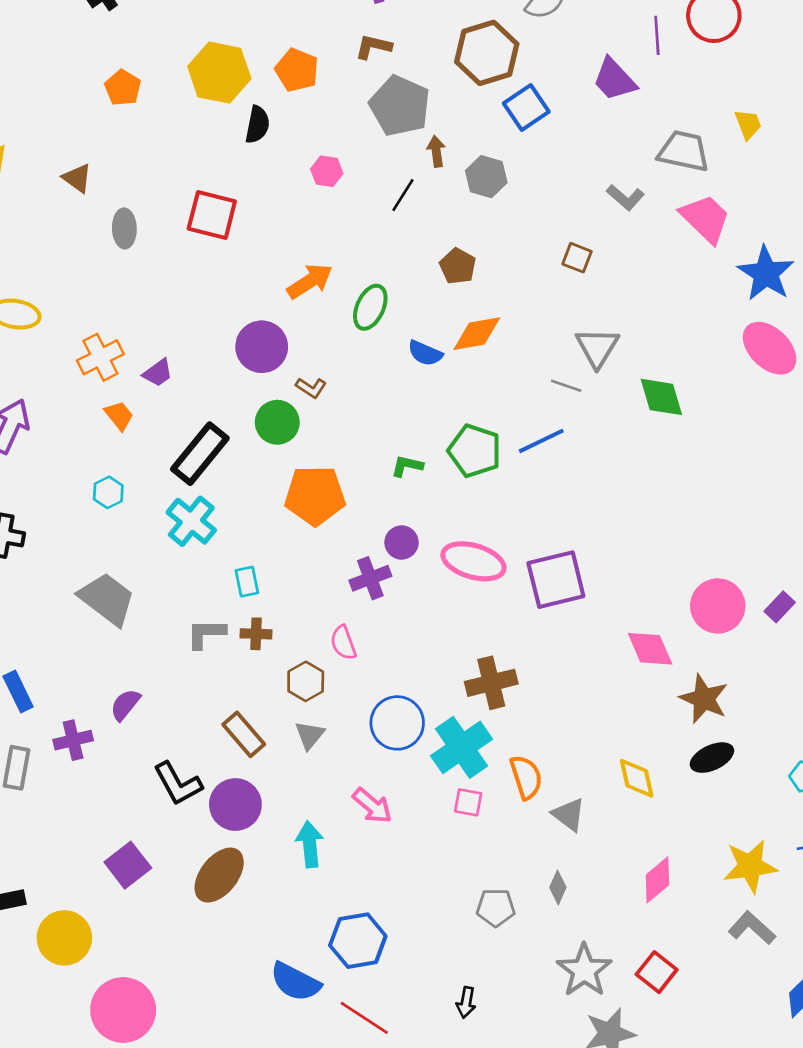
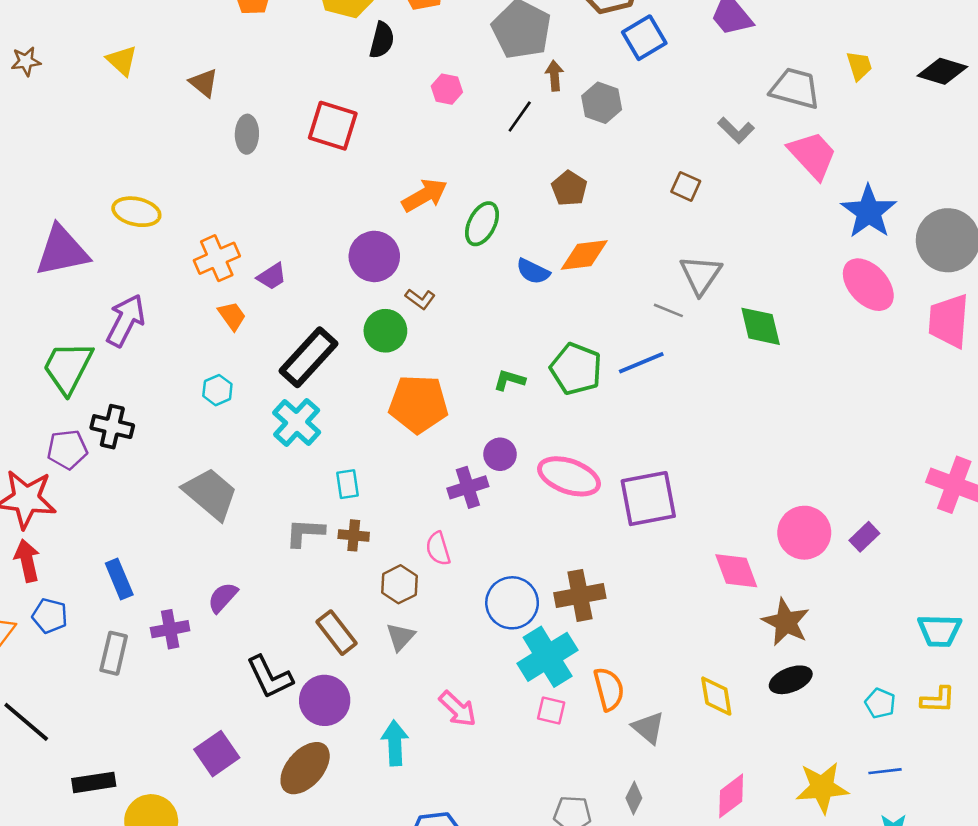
blue circle: (397, 723) -> (512, 603), moved

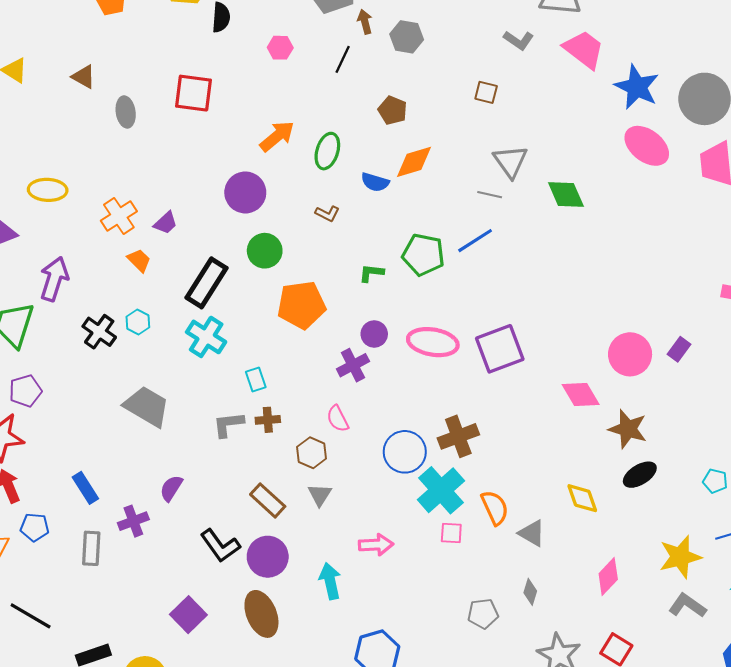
brown L-shape: (420, 299) -> (327, 214), moved
black cross: (112, 427) -> (99, 332), moved, turned 32
pink arrow: (458, 709) -> (376, 545), turned -36
brown ellipse: (305, 768) -> (261, 614), turned -54

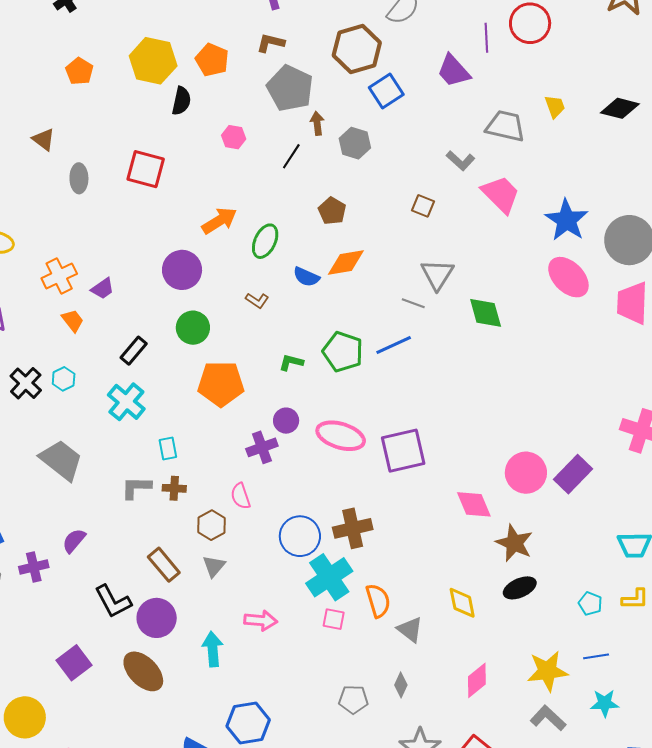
pink trapezoid: (584, 49) -> (501, 194), moved
black rectangle: (206, 283) -> (134, 351), size x0.6
purple rectangle: (679, 349) -> (573, 474), size x1.6
brown ellipse: (261, 614) -> (143, 671), turned -30

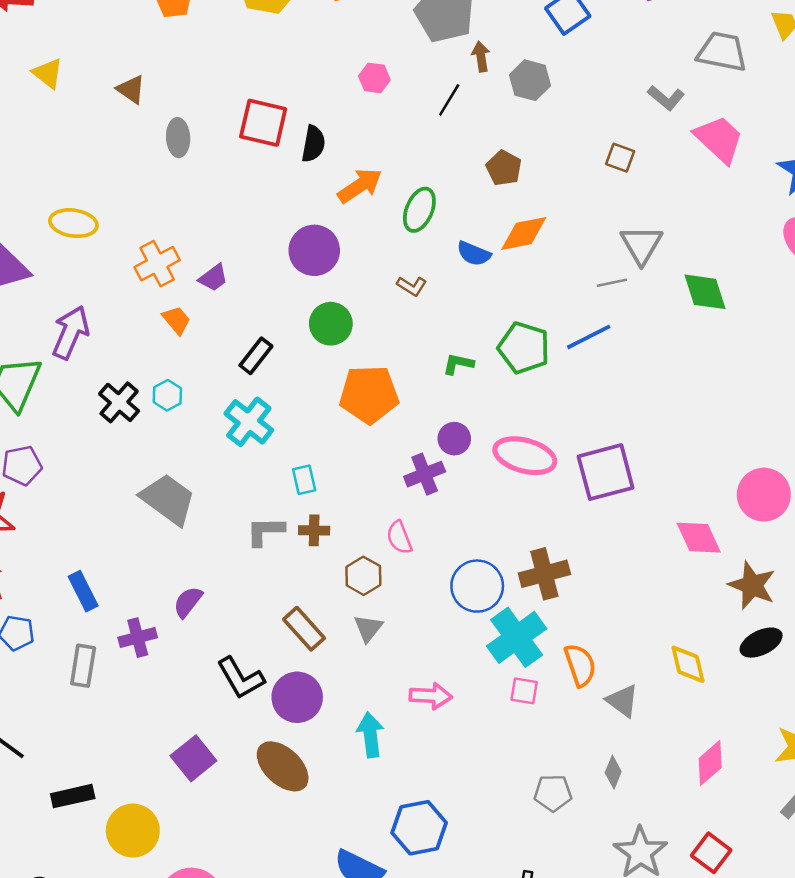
black semicircle: (181, 101) -> (313, 144), moved
gray line: (413, 303) -> (612, 283), turned -30

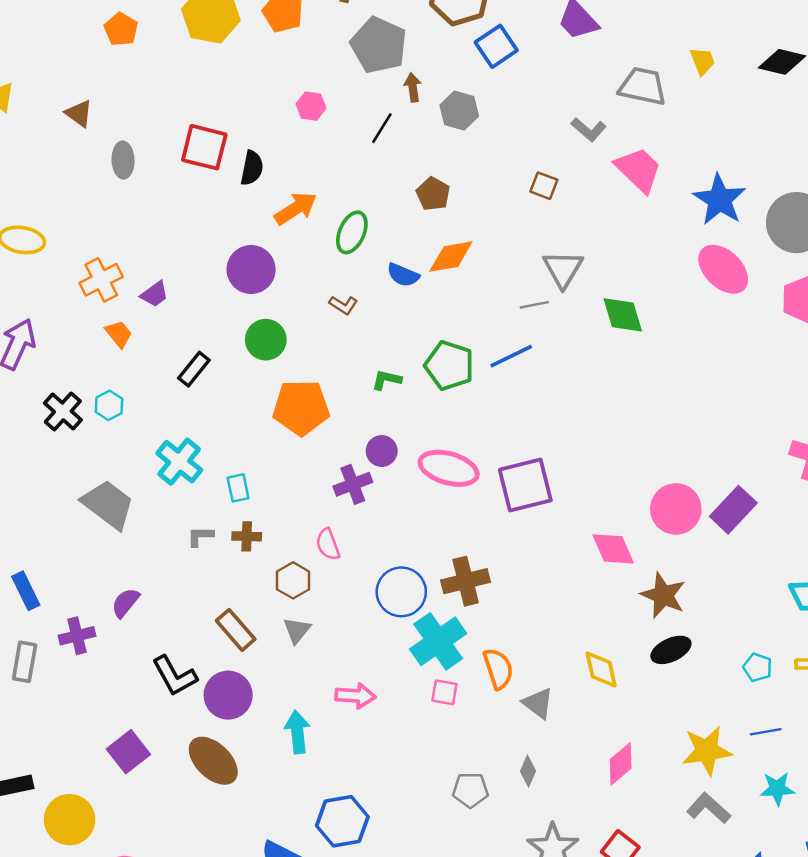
cyan cross: (249, 422) -> (179, 462), moved
gray L-shape: (265, 531) -> (200, 536), size x0.7

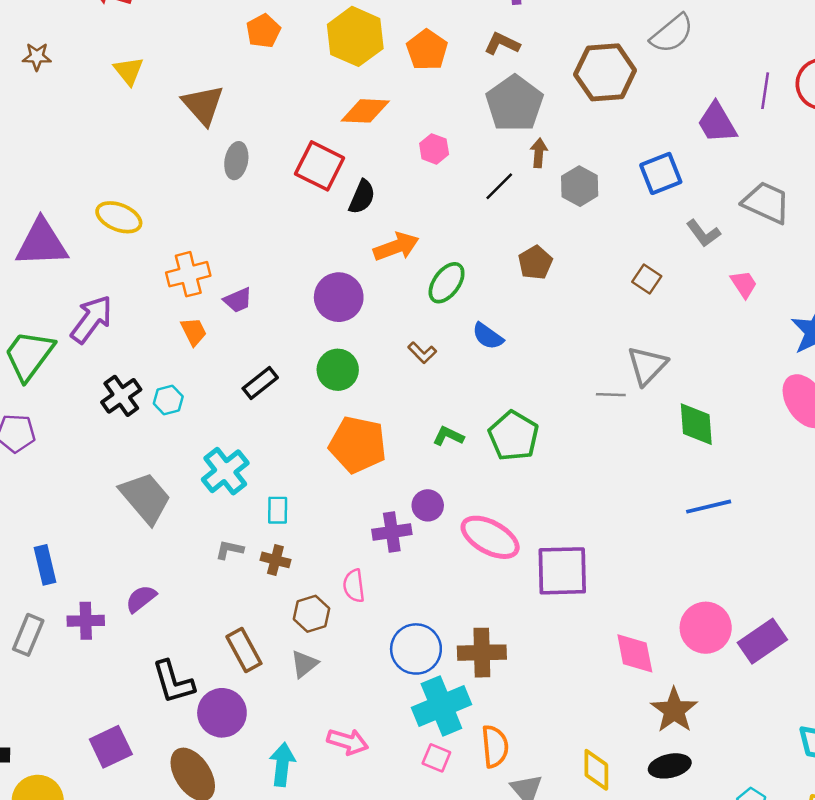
blue square: (496, 46) -> (661, 173), moved
brown triangle: (79, 113) -> (203, 105), size x1.5
pink trapezoid: (638, 170) -> (744, 284), size x0.6
orange diamond: (451, 257) -> (365, 111), moved
blue line: (511, 356) -> (709, 507), moved

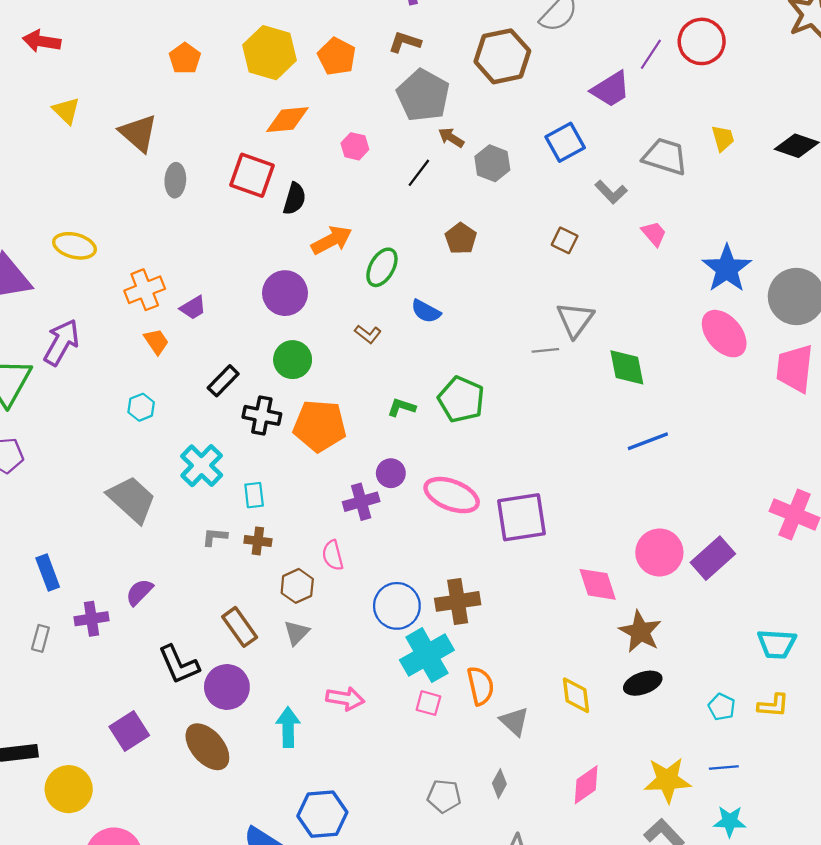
purple line: (765, 91) -> (651, 54), turned 32
purple trapezoid: (717, 123) -> (611, 89), turned -84
brown arrow: (539, 153) -> (451, 138), turned -55
black cross: (121, 396) -> (262, 415), moved, turned -36
gray rectangle: (28, 635) -> (40, 638), size x0.7

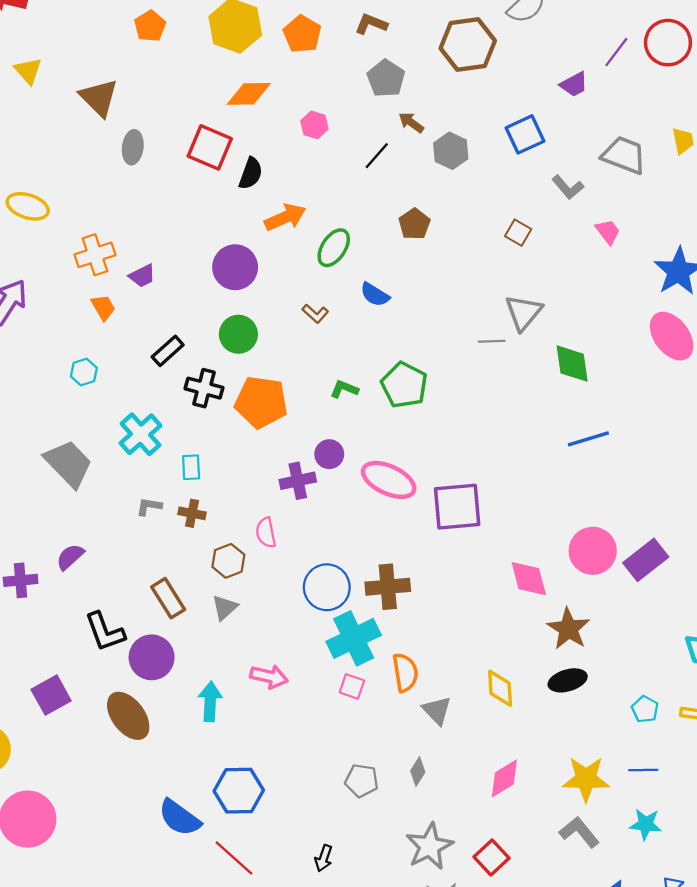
purple trapezoid: (611, 89) -> (574, 84), size x0.7
gray pentagon: (423, 95) -> (386, 78), size x0.7

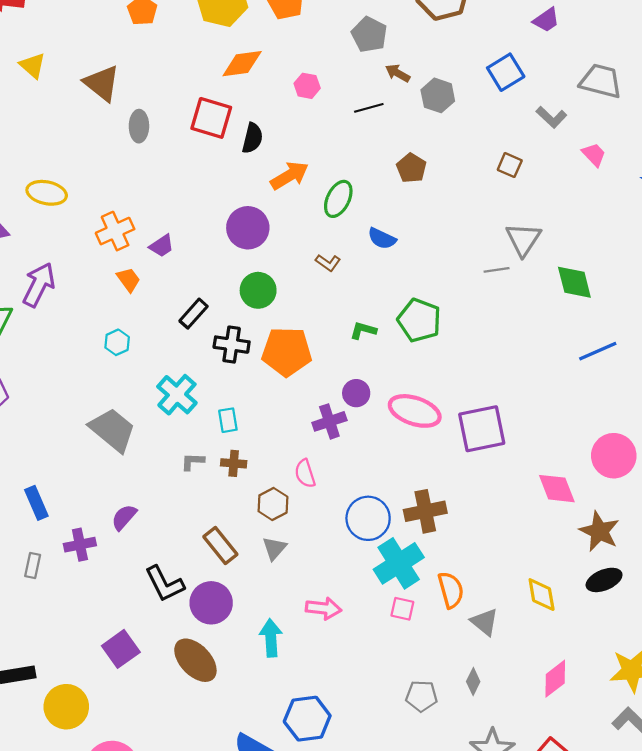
black line: (377, 156) -> (369, 108), turned 40

